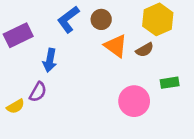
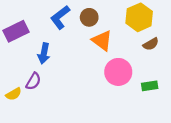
brown semicircle: (145, 50) -> (151, 44), moved
green rectangle: (170, 83) -> (150, 86), moved
pink circle: (134, 101) -> (118, 72), moved

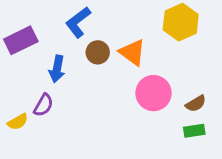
brown circle: (89, 17) -> (98, 52), moved
brown semicircle: (151, 44) -> (196, 104), moved
green rectangle: (150, 86) -> (194, 131), moved

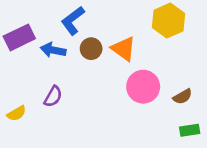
blue arrow: (57, 69) -> (53, 50), moved, turned 90
purple semicircle: (43, 105) -> (53, 97), moved
green rectangle: (194, 131) -> (190, 130), moved

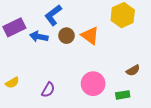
pink circle: (143, 87) -> (93, 84), moved
purple semicircle: (53, 97) -> (48, 90), moved
green rectangle: (190, 130) -> (123, 95), moved

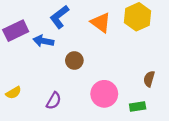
brown circle: (66, 36) -> (74, 60), moved
orange triangle: (90, 36) -> (101, 23), moved
brown semicircle: (133, 70) -> (149, 79), turned 136

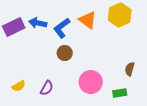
blue L-shape: (59, 17) -> (62, 28), moved
blue arrow: (43, 41) -> (38, 23), moved
yellow semicircle: (13, 93) -> (19, 86), moved

